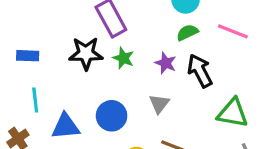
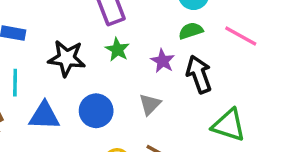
black star: (86, 53) -> (67, 58), moved

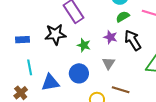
green star: (117, 50) -> (84, 45), moved
black star: (67, 58) -> (55, 34), moved

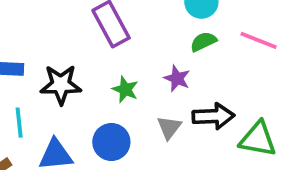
black star: (55, 34) -> (61, 85), moved
black arrow: (133, 40) -> (213, 116), moved, turned 115

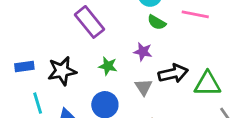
green semicircle: (203, 42) -> (157, 22), turned -114

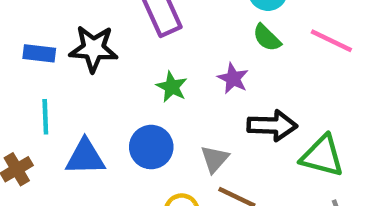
black star: (62, 71) -> (94, 49), moved
gray triangle: (144, 87) -> (215, 159), moved

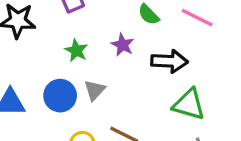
black arrow: (272, 125) -> (169, 61), moved
gray triangle: (215, 159) -> (95, 90), moved

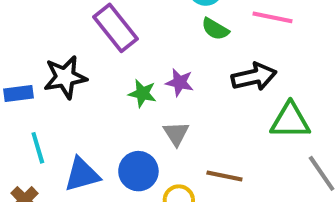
purple star: (123, 45) -> (180, 82), moved
blue circle: (60, 96) -> (138, 171), moved

